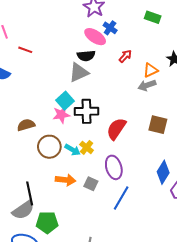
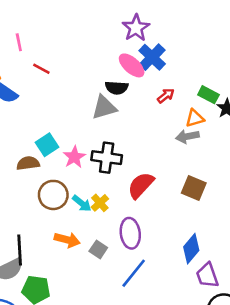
green rectangle: (153, 17) -> (208, 95), moved
blue cross: (110, 28) -> (152, 57), size x1.5
cyan square: (65, 101) -> (47, 145), moved
pink star: (61, 115) -> (74, 157), turned -30

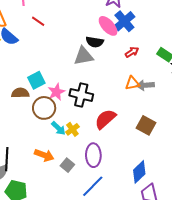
orange triangle: (195, 118) -> (132, 83), moved
brown circle: (53, 195) -> (44, 108), moved

